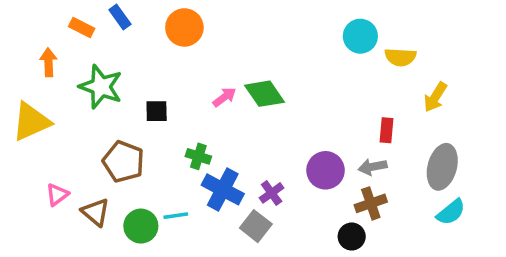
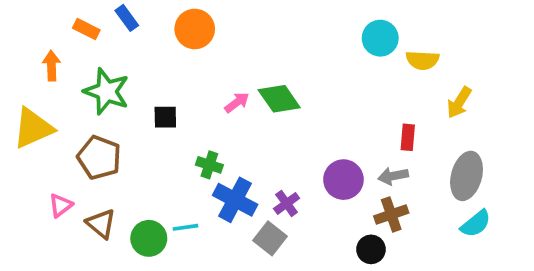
brown pentagon: (123, 162) -> (99, 158), moved

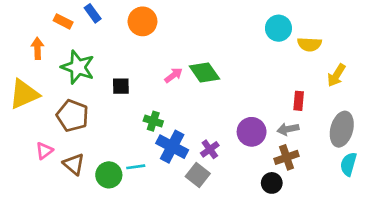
cyan semicircle: (476, 224) -> (348, 164), turned 145

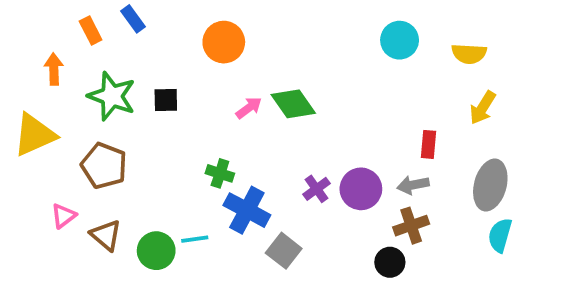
orange rectangle: (63, 21) -> (91, 30), turned 36
orange circle: (142, 21) -> (224, 42), moved
yellow semicircle: (309, 44) -> (469, 54), moved
black square: (121, 86) -> (166, 100), moved
purple cross: (210, 149) -> (316, 189), moved

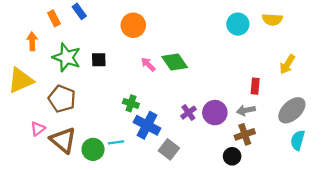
yellow semicircle: (469, 54) -> (272, 19), moved
pink arrow: (249, 108) -> (148, 64), turned -98
gray ellipse: (490, 185) -> (292, 110), turned 32
brown triangle: (106, 235) -> (63, 140), size x1.4

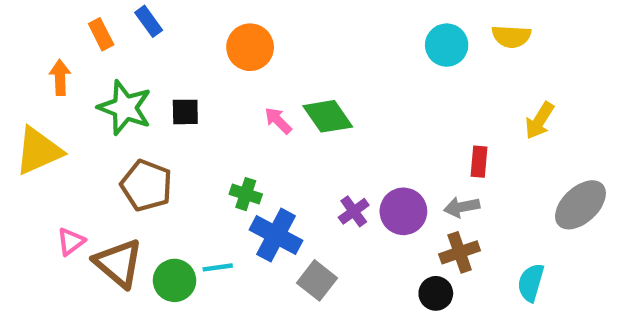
brown pentagon: (62, 99) -> (146, 185), moved
gray ellipse: (292, 110) -> (580, 205), moved
cyan semicircle: (298, 140) -> (531, 283), moved

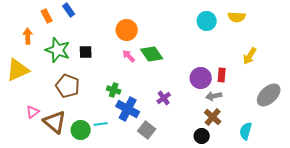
orange circle: (250, 47) -> (127, 30), moved
purple circle: (403, 211) -> (201, 78), moved
brown cross: (460, 252) -> (213, 117), turned -30

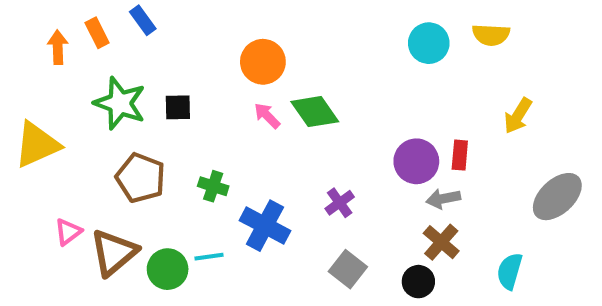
orange arrow: (28, 36) -> (58, 47), moved
green cross: (114, 90) -> (213, 186), moved
brown triangle: (55, 122) -> (114, 253), turned 40
gray square: (147, 130) -> (348, 269), moved

